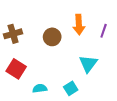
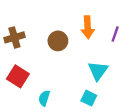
cyan semicircle: (40, 88) -> (44, 98), turned -64
cyan square: (71, 88) -> (89, 98), moved, turned -32

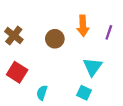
brown cross: (14, 37) -> (14, 36), turned -36

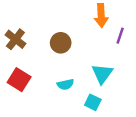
orange arrow: (83, 26) -> (101, 15), moved
cyan semicircle: (42, 93) -> (65, 84), moved, turned -120

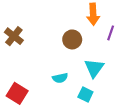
brown circle: (61, 43) -> (72, 39), moved
red square: (19, 80) -> (17, 93), moved

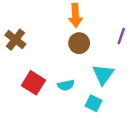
orange arrow: (93, 14) -> (75, 16), moved
red square: (17, 93) -> (33, 83), moved

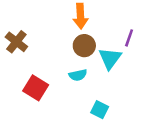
cyan triangle: (103, 74) -> (110, 58), moved
cyan semicircle: (66, 85) -> (78, 75), moved

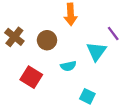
purple line: (129, 38) -> (113, 33), turned -56
brown circle: (84, 46) -> (47, 40), moved

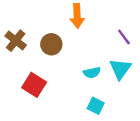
cyan triangle: (96, 51) -> (120, 69), moved
cyan semicircle: (68, 66) -> (92, 73), moved

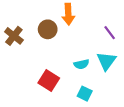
brown circle: (51, 44) -> (48, 29), moved
red square: (34, 85) -> (49, 81), moved

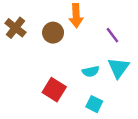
purple line: (110, 33) -> (112, 35), moved
brown cross: (14, 36) -> (15, 28), moved

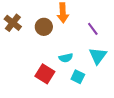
cyan semicircle: (91, 71) -> (66, 58), moved
cyan square: (94, 104) -> (78, 77), moved

